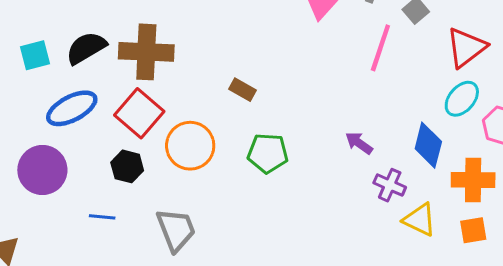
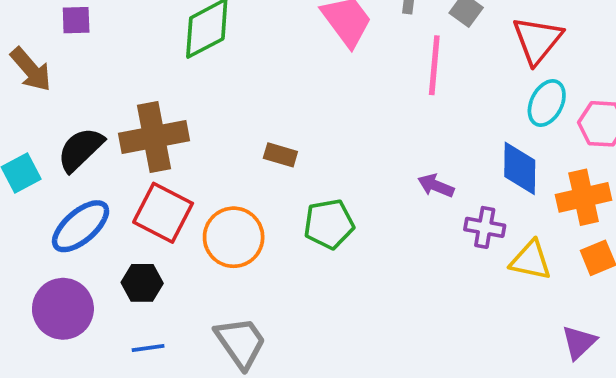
black hexagon: (127, 166) -> (142, 283), moved

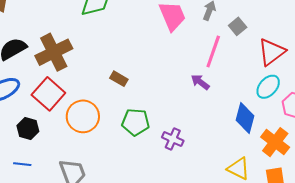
brown cross: (154, 137) -> (54, 52), turned -30
purple arrow: (436, 186) -> (200, 82), moved
orange cross: (584, 197) -> (275, 142), turned 36
purple cross: (485, 227) -> (173, 139), moved

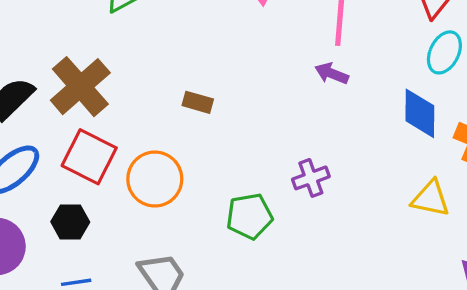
green pentagon: (136, 122) -> (249, 216), moved
purple cross: (173, 139) -> (311, 178), turned -30

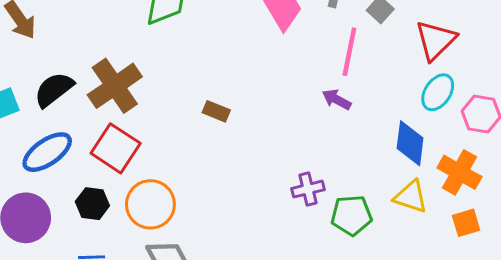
orange circle: (155, 179) -> (150, 204), moved
yellow triangle: (431, 198) -> (411, 197), moved
green pentagon: (249, 216) -> (351, 215), moved

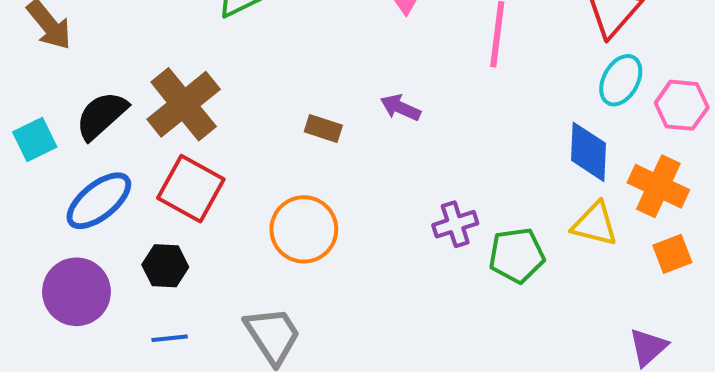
purple arrow: (337, 99) -> (400, 108), moved
orange circle: (150, 204) -> (304, 229), moved

